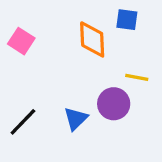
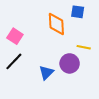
pink square: (21, 41) -> (15, 36), moved
black line: (23, 122) -> (14, 61), moved

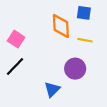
yellow line: (84, 47) -> (85, 40), moved
blue triangle: (46, 73) -> (52, 89), moved

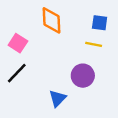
blue square: (84, 13) -> (100, 23), moved
orange diamond: (61, 26) -> (52, 20), moved

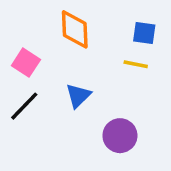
purple circle: (83, 76) -> (120, 136), moved
blue triangle: (58, 98) -> (78, 96), moved

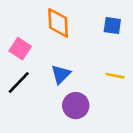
yellow line: (136, 64) -> (115, 76), moved
purple circle: (120, 136) -> (76, 106), moved

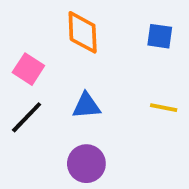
blue triangle: (61, 74) -> (86, 106), turned 40
purple circle: (76, 106) -> (86, 164), moved

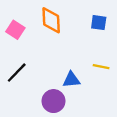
pink square: (28, 69) -> (15, 30), moved
blue triangle: (86, 106) -> (71, 80), moved

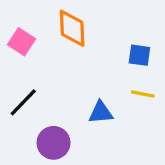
blue square: (99, 23) -> (139, 55), moved
purple circle: (54, 101) -> (54, 143), moved

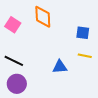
black line: (23, 102) -> (14, 61), turned 72
purple circle: (54, 143) -> (17, 84), moved

